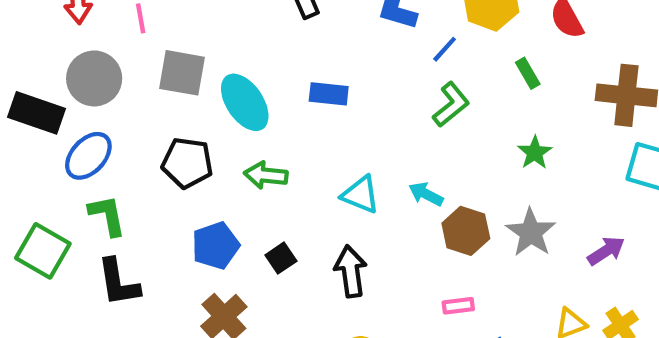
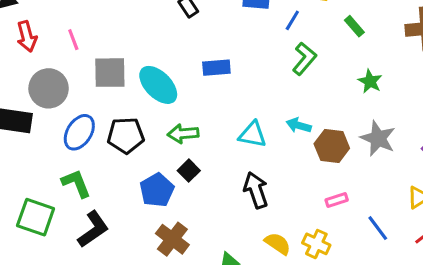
blue ellipse: (88, 156) -> (79, 132), moved
black square: (281, 258) -> (189, 171), moved
black L-shape: (118, 282) -> (93, 229), turned -105

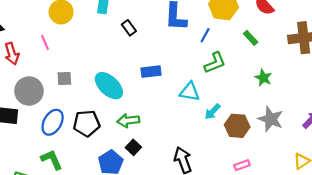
pink line: (73, 40) -> (45, 42), moved
green L-shape: (304, 59) -> (215, 63), turned 30
gray square: (110, 73) -> (64, 78), moved, size x0.6
cyan arrow: (299, 125) -> (212, 112), turned -60
cyan triangle: (253, 135) -> (190, 92), moved

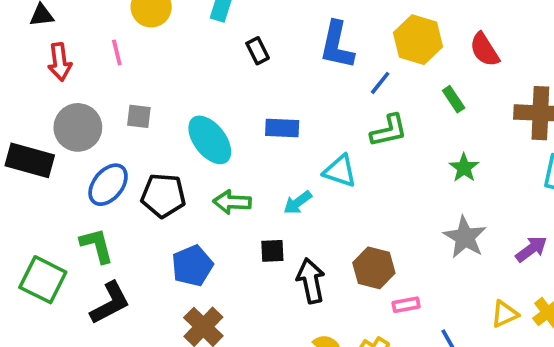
cyan arrow: (212, 112) -> (298, 203), moved
brown hexagon: (237, 126) -> (374, 268), moved
black square: (133, 147) -> (272, 251), moved, turned 35

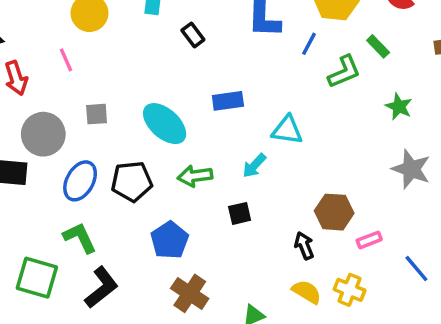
green L-shape: (389, 131) -> (344, 72), moved
black arrow: (311, 281) -> (304, 246), moved, size x0.7

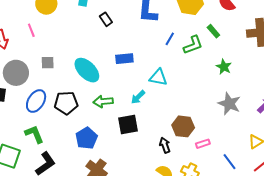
blue line: (309, 44) -> (170, 39), moved
black square: (240, 213) -> (128, 125), size x1.5

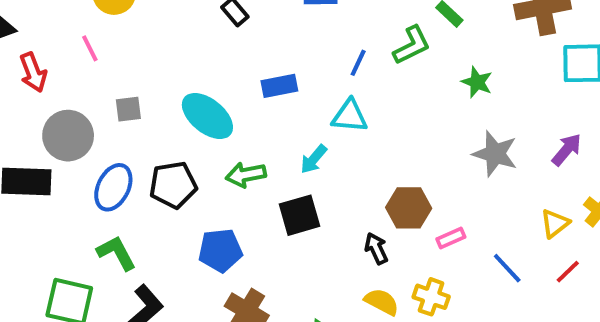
blue line: (170, 39) -> (358, 63), moved
blue pentagon: (86, 138) -> (220, 250), turned 30

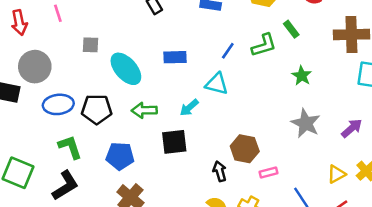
gray square: (128, 109) -> (91, 45), moved
blue ellipse: (113, 187) -> (58, 104), turned 48
green L-shape: (117, 253) -> (70, 147), moved

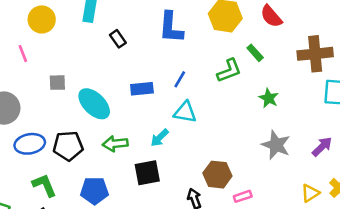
blue line: (228, 51) -> (180, 79), moved

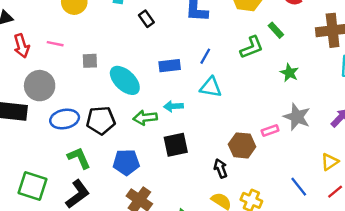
pink line: (23, 54) -> (55, 44), moved, turned -56
cyan arrow: (160, 138) -> (173, 106), moved, turned 42
pink rectangle: (243, 196) -> (270, 131), moved

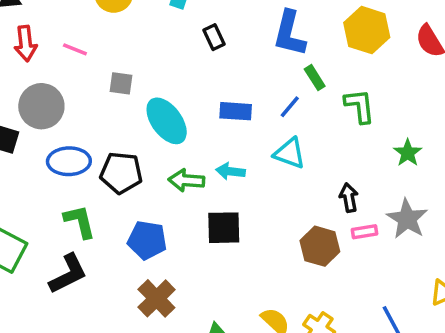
green rectangle: (276, 30) -> (315, 78), moved
green L-shape: (252, 47) -> (360, 106), turned -85
black arrow: (221, 168) -> (349, 198), moved

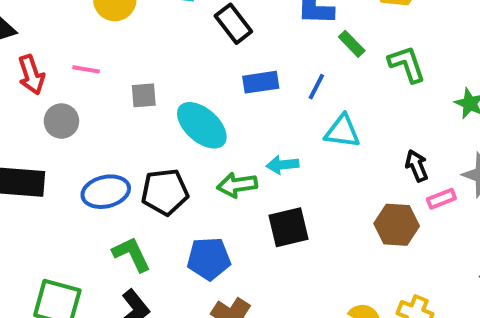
black rectangle: (214, 37) -> (233, 24), size x1.4
gray circle: (41, 106) -> (61, 121), moved, size x0.7
blue line: (290, 107) -> (316, 87), moved
blue rectangle: (236, 111) -> (261, 82), moved

